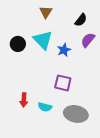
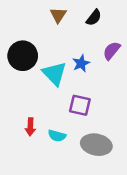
black semicircle: (81, 20) -> (94, 18), moved
cyan triangle: (43, 40) -> (54, 74), moved
black circle: (18, 44) -> (23, 56), size x1.5

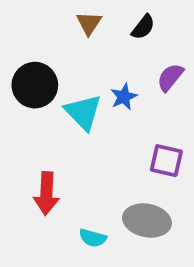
purple square: (80, 105) -> (166, 161), moved
red arrow: (30, 127) -> (46, 193), size x1.5
cyan semicircle: (57, 136) -> (93, 238), moved

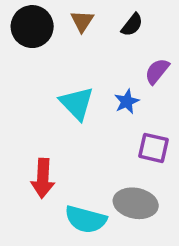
black circle: (35, 85) -> (32, 27), moved
blue star: (124, 97) -> (127, 102), moved
cyan semicircle: (93, 238) -> (86, 219), size x1.6

